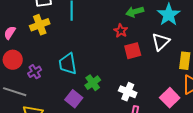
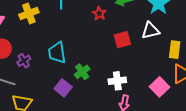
red star: (121, 31) -> (99, 13), moved
white triangle: (161, 42) -> (151, 31), turned 30
white cross: (128, 92) -> (117, 81), turned -30

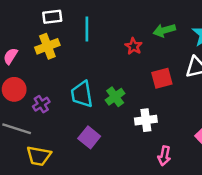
green cross: (82, 72) -> (115, 97), moved
white cross: (117, 81) -> (146, 120), moved

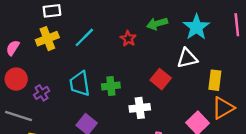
cyan line: (87, 29) -> (84, 37), moved, turned 45
red square: (162, 78) -> (161, 79), moved, turned -36
green cross: (115, 97) -> (111, 86), turned 30

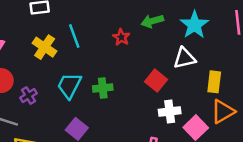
cyan line: (84, 37) -> (74, 36), turned -65
yellow cross: (47, 39) -> (45, 47), moved, turned -35
cyan trapezoid: (80, 84) -> (69, 86), turned 36
white cross: (140, 108) -> (170, 112), moved

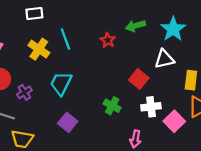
green cross: (103, 88) -> (112, 106), moved, turned 35

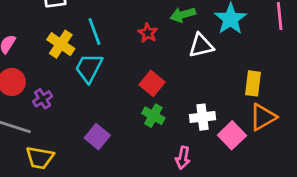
white triangle: (164, 59) -> (201, 46), moved
red square: (139, 79) -> (152, 83), moved
cyan trapezoid: (61, 83) -> (89, 68), moved

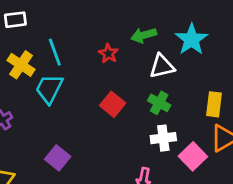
green cross: (153, 116) -> (159, 103), moved

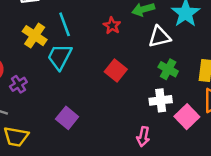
green cross: (159, 103) -> (168, 69), moved

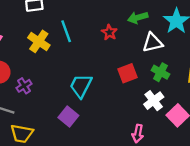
cyan trapezoid: (60, 57) -> (81, 86), moved
red square: (116, 70) -> (128, 73), moved, turned 30
white cross: (161, 100) -> (154, 101), turned -30

